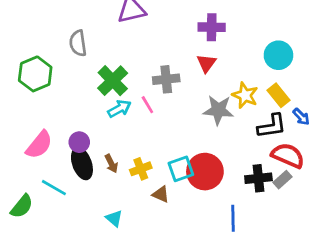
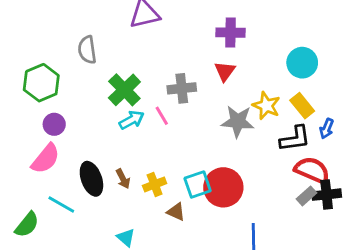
blue arrow: (301, 117) -> (327, 129), turned 66
purple circle: (79, 142) -> (54, 124), moved
black cross: (258, 178) -> (327, 195), moved

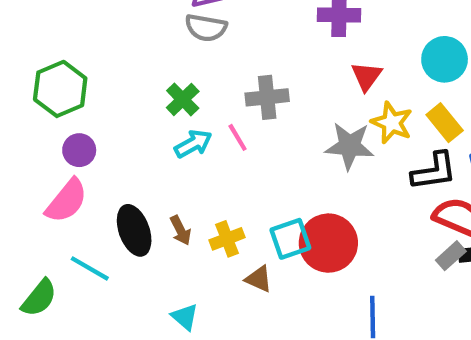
gray semicircle: (87, 50) -> (206, 28), moved, turned -72
red triangle: (225, 71) -> (366, 76), moved
green cross: (124, 90) -> (183, 99), size x0.7

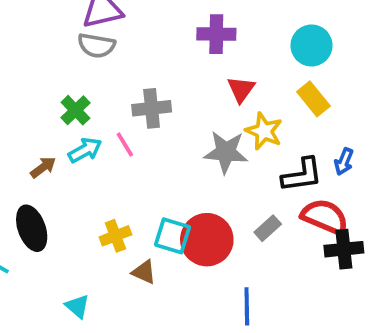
cyan circle: (445, 59) -> (312, 45), moved
yellow rectangle: (445, 123) -> (313, 99), moved
brown arrow: (181, 230) -> (43, 167), moved, turned -100
cyan square: (290, 239) -> (173, 236), turned 36
gray rectangle: (451, 256) -> (268, 228), moved

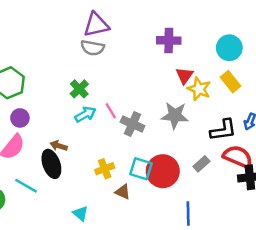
gray cross: (152, 108) -> (132, 124), moved, turned 30
yellow star: (264, 131) -> (199, 89), moved
brown arrow: (43, 167) -> (59, 146), moved, turned -126

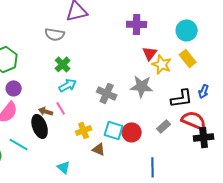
gray semicircle: (93, 48) -> (55, 34), moved
pink line: (111, 111) -> (61, 108), moved
red circle: (163, 171) -> (132, 132), size x0.7

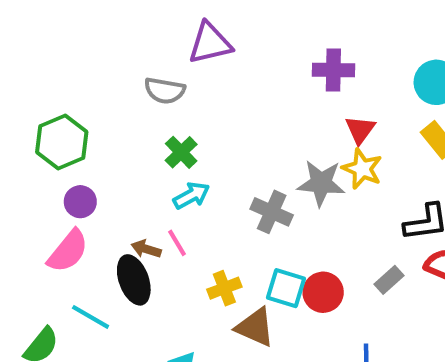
yellow star: (162, 64) -> (362, 169), moved
gray star: (142, 86) -> (321, 183), moved
brown triangle: (99, 149) -> (255, 327), size x1.5

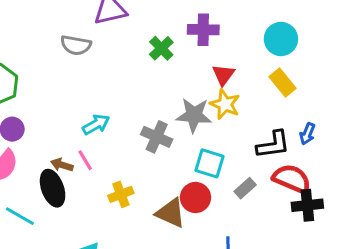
green cross: (181, 152) -> (161, 48), moved
cyan square: (286, 288) -> (209, 163), moved
brown triangle: (255, 327) -> (171, 213), moved

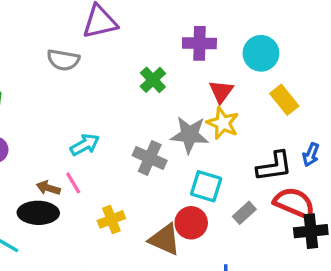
cyan circle: (281, 39) -> (261, 53), moved
green cross: (161, 48) -> (153, 80), moved
black ellipse: (53, 188) -> (38, 213), turned -69

